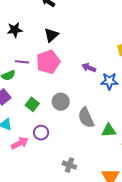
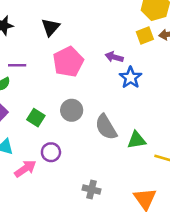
pink pentagon: (48, 62) -> (68, 62), moved
purple arrow: (89, 68) -> (114, 57), moved
blue star: (109, 81) -> (131, 77), turned -30

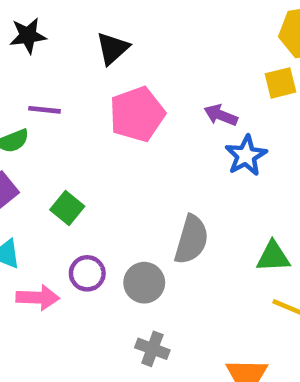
gray circle: (72, 110) -> (144, 283), moved
gray semicircle: (106, 127) -> (191, 240), turned -140
green triangle: (136, 140) -> (273, 257), moved
pink arrow: (25, 169) -> (38, 298), turned 30

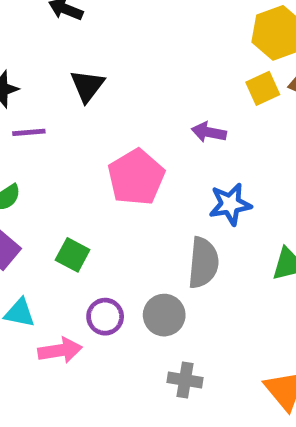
purple line: (44, 110) -> (29, 132), moved
pink pentagon: (137, 114) -> (136, 177), moved
blue star: (246, 156) -> (230, 204), moved, turned 30

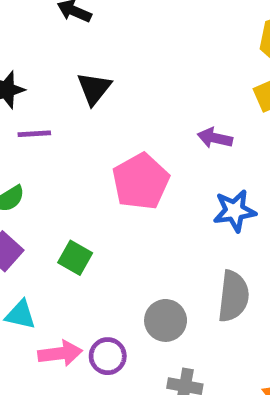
gray semicircle: (203, 263) -> (233, 296), moved
purple circle: (105, 317) -> (108, 356), moved

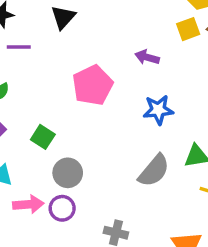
gray semicircle: (233, 296) -> (154, 171), turned 30
gray circle: (166, 320) -> (68, 173), moved

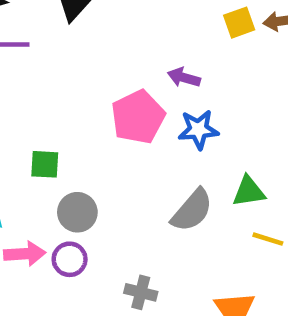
purple arrow: (147, 57) -> (184, 78), moved
pink pentagon: (93, 85) -> (138, 117), moved
green square: (43, 137) -> (45, 164), turned -30

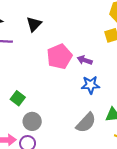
pink pentagon: (138, 117) -> (59, 56), moved
green square: (45, 164) -> (18, 98), turned 32

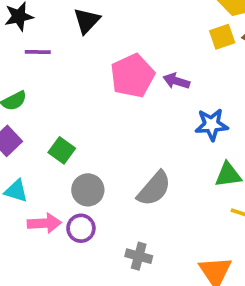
blue star: (91, 85) -> (212, 125), moved
gray semicircle: (86, 123) -> (154, 189), moved

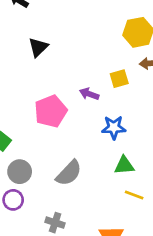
black triangle: (87, 21) -> (38, 47), moved
yellow square: (222, 37) -> (119, 79), moved
pink pentagon: (132, 76) -> (51, 111), moved

